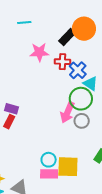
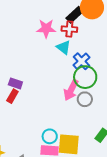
red cross: (63, 62) -> (69, 29), moved
blue cross: (78, 70) -> (82, 61), moved
cyan triangle: (90, 84) -> (63, 47), moved

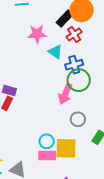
red cross: (69, 29) -> (74, 34), moved, turned -35
blue cross: (82, 61) -> (74, 65), turned 30
gray circle: (85, 99) -> (78, 119), moved

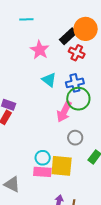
pink star: (37, 34) -> (40, 50), turned 30
red cross: (74, 34) -> (77, 53), turned -35
cyan triangle: (55, 52) -> (49, 80), moved

